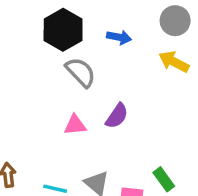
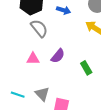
green rectangle: (164, 179) -> (86, 68), moved

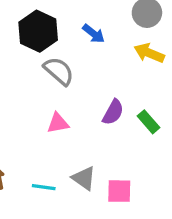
blue arrow: (64, 10) -> (94, 34), turned 32
purple semicircle: (58, 56) -> (113, 112), moved

